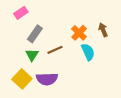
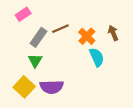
brown line: (55, 50) -> (60, 29), moved

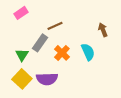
orange cross: (87, 36) -> (62, 53), moved
gray rectangle: (38, 37) -> (40, 43), moved
green triangle: (35, 60) -> (22, 55), moved

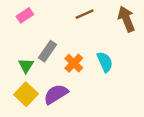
brown line: (55, 26) -> (85, 14), moved
brown arrow: (103, 30) -> (126, 19), moved, size x1.5
purple semicircle: (47, 79) -> (56, 94), turned 150

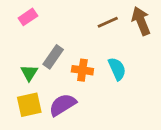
brown line: (85, 14) -> (108, 22), moved
orange cross: (74, 63) -> (82, 70), turned -36
yellow square: (26, 94) -> (29, 105), turned 35

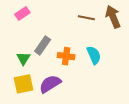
brown line: (108, 22) -> (86, 18), turned 35

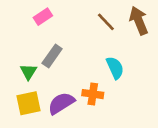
pink rectangle: (22, 13) -> (43, 17), moved
brown line: (86, 18) -> (106, 22), turned 35
orange cross: (66, 56) -> (93, 94), moved

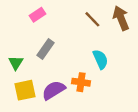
green triangle: (28, 72) -> (16, 63), moved

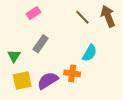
cyan semicircle: (100, 59) -> (90, 53), turned 54

